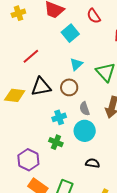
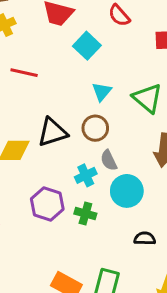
red line: (31, 56) -> (24, 73), moved, turned 60
gray semicircle: (85, 109) -> (109, 160), moved
purple hexagon: (28, 160) -> (47, 204), moved

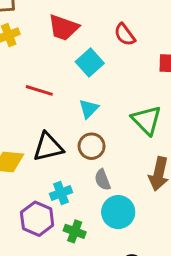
red line: (24, 73) -> (39, 90), moved
cyan triangle: (102, 92) -> (89, 109), moved
cyan cross: (86, 175) -> (61, 193), moved

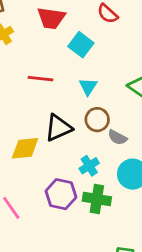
gray semicircle: (102, 180) -> (117, 137), moved, turned -30
cyan cross: (61, 193) -> (89, 166), moved
green cross: (75, 231) -> (97, 199), size x1.4

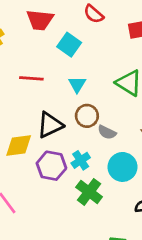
purple hexagon: (61, 194) -> (51, 166), moved
green cross: (97, 199) -> (89, 192), turned 30

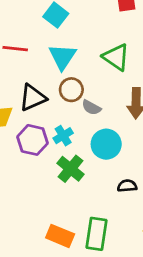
cyan triangle: (77, 84) -> (63, 57), size x1.5

